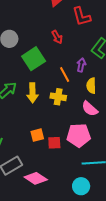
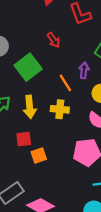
red square: (54, 143) -> (24, 139), moved

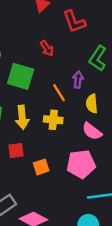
green square: (28, 67) -> (21, 76), turned -36
orange square: (39, 155) -> (41, 167), moved

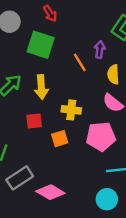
red arrow: (47, 48) -> (50, 13), moved
yellow cross: (53, 120) -> (71, 110), moved

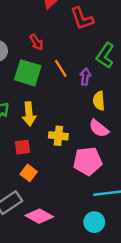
orange line: (80, 62) -> (61, 68), moved
orange square: (60, 139) -> (29, 173), moved, turned -35

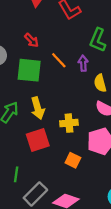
red square: (22, 147) -> (38, 140), size x1.5
orange square: (29, 173) -> (73, 160), moved

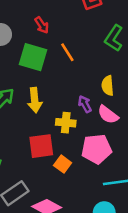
purple arrow: (83, 63) -> (85, 104), moved, turned -35
red square: (38, 140) -> (41, 146), moved

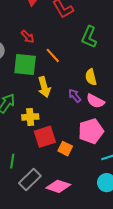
yellow arrow: (35, 100) -> (44, 87), moved
yellow cross: (66, 123) -> (30, 117), moved

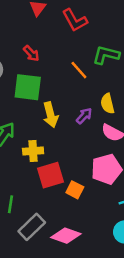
green L-shape: (89, 37) -> (106, 55), turned 80
orange line: (53, 55) -> (79, 70), moved
purple arrow: (75, 96) -> (84, 116), moved, turned 80

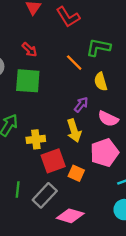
yellow semicircle: (107, 104) -> (101, 82), moved
yellow arrow: (51, 115) -> (74, 131), moved
gray rectangle: (32, 227) -> (45, 195), moved

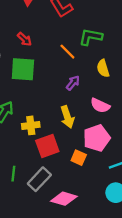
yellow semicircle: (101, 82) -> (103, 68), moved
purple arrow: (81, 105) -> (73, 83), moved
orange square: (76, 173) -> (79, 158), moved

